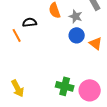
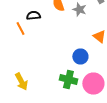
blue circle: (77, 35) -> (80, 56), moved

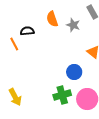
green cross: (68, 80) -> (62, 95), turned -30

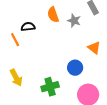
green cross: (62, 95) -> (50, 87), moved
yellow arrow: (15, 97) -> (16, 78), moved

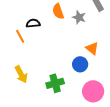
orange triangle: (94, 48) -> (92, 48), moved

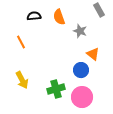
gray star: (79, 17) -> (80, 31), moved
black semicircle: (33, 23) -> (34, 16), moved
pink circle: (93, 91) -> (82, 97), moved

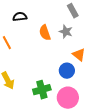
gray rectangle: (99, 10) -> (73, 11), moved
orange semicircle: (59, 17) -> (45, 33), moved

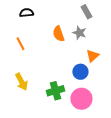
black semicircle: (20, 17) -> (26, 13), moved
orange triangle: (79, 55) -> (92, 56), turned 40

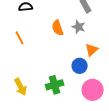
yellow arrow: (21, 82) -> (21, 87), moved
pink circle: (81, 99) -> (93, 90), moved

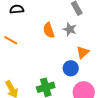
orange line: (20, 38) -> (11, 40), turned -32

